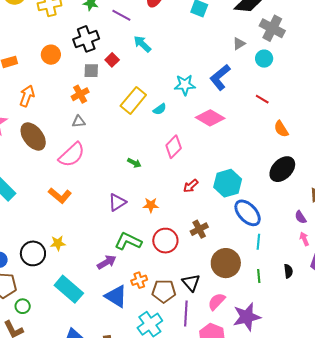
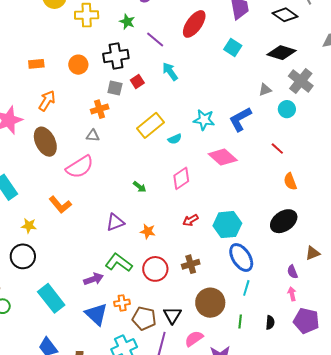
yellow star: (58, 243) -> (29, 226), moved

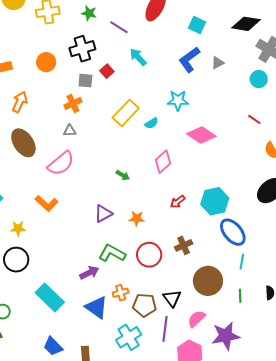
gray triangle: (265, 90) -> (218, 63), moved
blue L-shape: (240, 119) -> (189, 60), moved

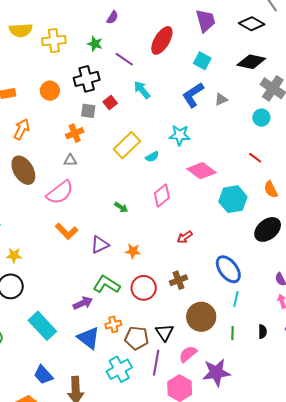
cyan hexagon: (215, 201) -> (233, 199), moved
red arrow: (178, 202) -> (185, 237), moved
orange L-shape: (46, 203) -> (67, 231), moved

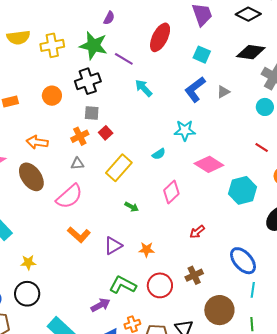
green star: (95, 44) -> (93, 46), size x1.8
red square: (110, 102) -> (106, 133), moved
orange arrow: (22, 129) -> (37, 142), moved, turned -105
yellow rectangle: (127, 145) -> (119, 168), moved

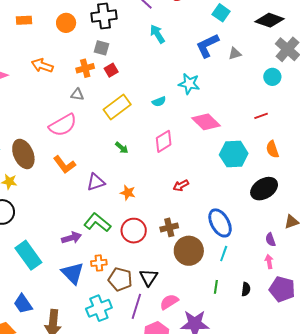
red line: (262, 147) -> (261, 116), turned -64
brown ellipse: (31, 177) -> (23, 154), moved
brown circle: (219, 310) -> (189, 251), moved

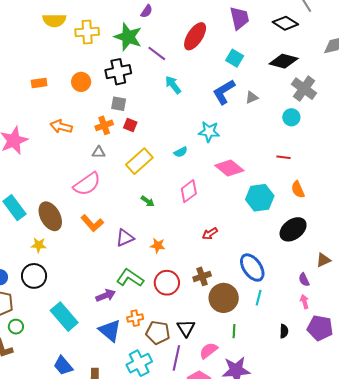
red square: (111, 70) -> (130, 125), turned -32
red line: (261, 116) -> (284, 157), turned 32
green line: (216, 287) -> (234, 331), moved

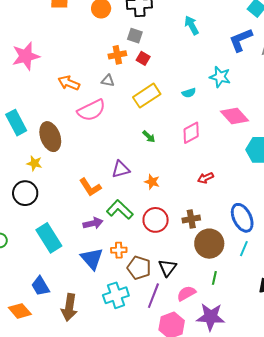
orange arrow: (61, 126) -> (69, 83), moved
orange L-shape: (92, 223) -> (90, 187), moved

